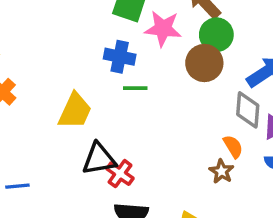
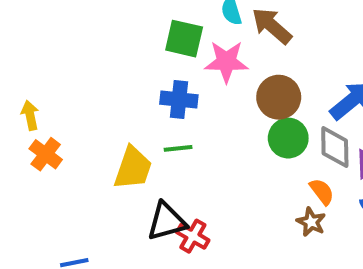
green circle: (216, 35) -> (288, 138), moved
green line: (135, 88) -> (178, 148), moved

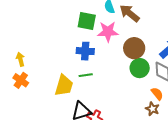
yellow arrow: (30, 115) -> (20, 59), moved

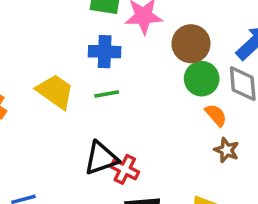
yellow trapezoid: (64, 86) -> (55, 91), moved, turned -70
orange semicircle: (157, 94) -> (216, 115), moved

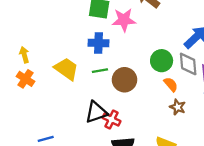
brown circle: (191, 44) -> (124, 80), moved

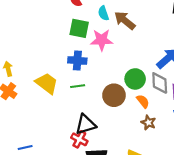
brown circle: (124, 80) -> (114, 95), moved
black triangle: (96, 112) -> (86, 124), moved
red cross: (111, 120) -> (79, 139), moved

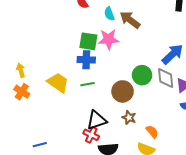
green square: (79, 28) -> (88, 41), moved
orange semicircle: (143, 101) -> (152, 132), moved
brown star: (148, 123) -> (129, 118), moved

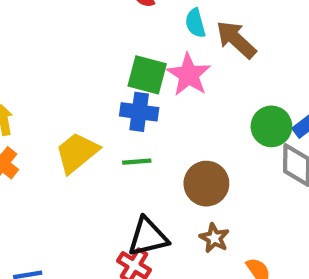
pink star: (109, 39) -> (189, 75), turned 30
green circle: (142, 75) -> (271, 126), moved
yellow trapezoid: (58, 83) -> (77, 153), turned -80

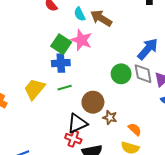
green square: (147, 75) -> (61, 44), turned 30
green circle: (271, 126) -> (121, 74), moved
brown circle: (206, 184) -> (93, 102), moved

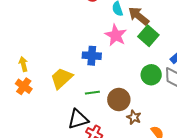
green square: (61, 44) -> (148, 36), moved
green line: (65, 88) -> (92, 93), moved
black triangle: (77, 123) -> (78, 119), moved

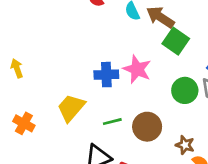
pink star: (116, 35) -> (137, 69), moved
yellow arrow: (23, 64) -> (17, 68), moved
brown star: (134, 117) -> (185, 145), moved

